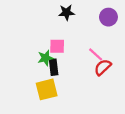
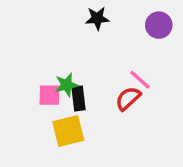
pink square: (57, 46) -> (50, 95), moved
red semicircle: (103, 67) -> (128, 98), moved

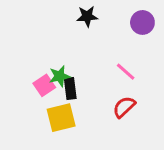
pink square: (50, 95) -> (44, 85), turned -35
red semicircle: (128, 98) -> (124, 107), moved

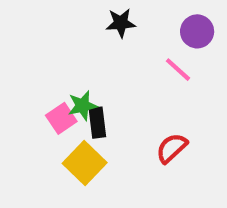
pink line: (126, 72) -> (178, 70), moved
yellow square: (61, 118) -> (85, 163), turned -32

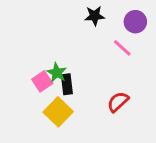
black star: (121, 23) -> (95, 16), moved
green star: (83, 106) -> (57, 73), turned -30

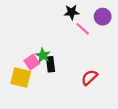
pink line: (122, 48) -> (83, 29), moved
yellow square: (58, 112) -> (21, 78), moved, turned -30

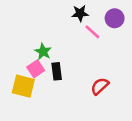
green star: (43, 55) -> (43, 52), moved

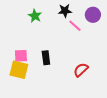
green star: (43, 52) -> (35, 16), moved
pink square: (36, 69) -> (21, 56), moved, turned 32

